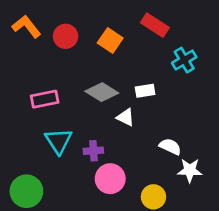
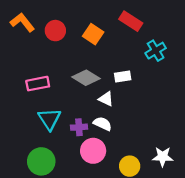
white semicircle: (170, 147) -> (103, 124), moved
white star: (190, 170) -> (163, 157), moved
green circle: (26, 191) -> (41, 161), moved

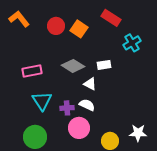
red circle: (55, 31) -> (56, 26), moved

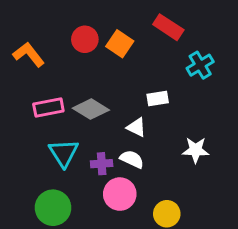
orange L-shape: (19, 19) -> (29, 54), moved
gray diamond: (73, 66) -> (91, 109), moved
white star: (138, 133) -> (196, 150), moved

